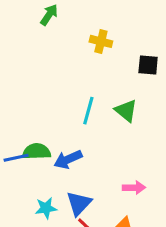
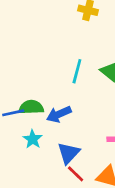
cyan star: (46, 208) -> (33, 139), moved, turned -30

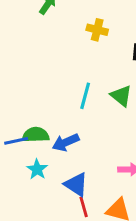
blue triangle: (69, 153) -> (76, 184), turned -40
red line: (76, 174) -> (84, 207), turned 30

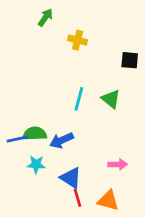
yellow cross: (97, 30) -> (78, 40), moved
cyan star: (37, 169) -> (36, 164), turned -30

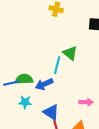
cyan line: (79, 99) -> (57, 65), moved
green triangle: (111, 99) -> (70, 53), moved

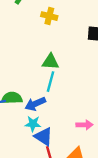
green triangle: (70, 53) -> (50, 62), moved, turned -35
cyan star: (25, 102) -> (33, 124), moved

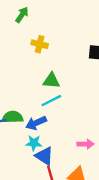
yellow cross: (49, 16) -> (40, 44), moved
cyan line: (50, 82) -> (51, 101), turned 48

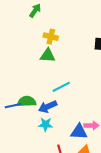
green triangle: (51, 81) -> (48, 55), moved
blue triangle: (44, 156) -> (79, 132), moved, turned -30

